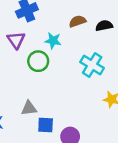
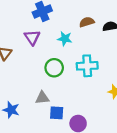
green circle: (38, 61) -> (54, 68), moved
cyan cross: (92, 65) -> (87, 66), moved, turned -36

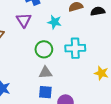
gray triangle: (42, 98) -> (45, 72), moved

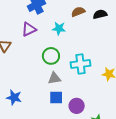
purple triangle: (24, 20) -> (29, 29), turned 42
cyan cross: (75, 48) -> (80, 64), moved

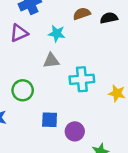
green circle: (51, 56) -> (23, 90), moved
gray triangle: (54, 78) -> (51, 61), moved

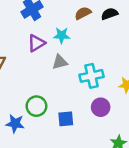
purple triangle: (19, 33) -> (36, 43), moved
green circle: (23, 90) -> (36, 106), moved
purple circle: (75, 131) -> (101, 107), moved

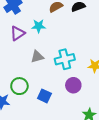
gray triangle: (60, 62) -> (37, 57), moved
blue square: (66, 119) -> (44, 96), turned 32

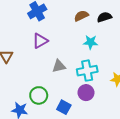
cyan star: (39, 26) -> (91, 42), moved
purple circle: (73, 85) -> (86, 93), moved

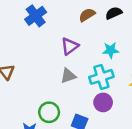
purple triangle: (40, 41) -> (70, 46), moved
cyan star: (91, 42) -> (111, 50), moved

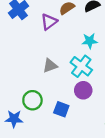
purple triangle: (70, 46) -> (49, 22), moved
cyan cross: (101, 77) -> (81, 66), turned -35

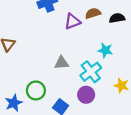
blue star: (14, 119) -> (14, 103), turned 30

